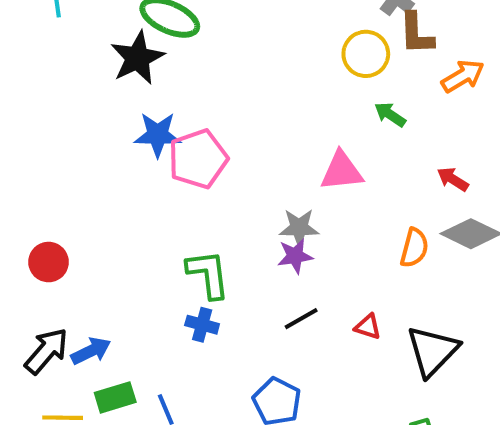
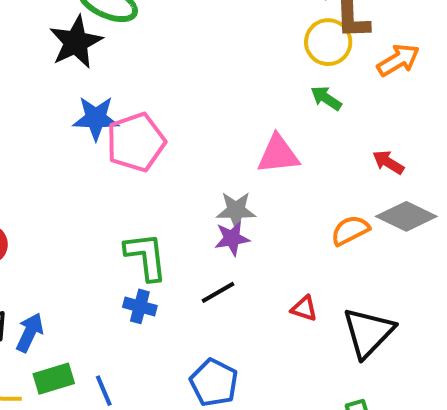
yellow circle: (366, 54) -> (328, 42), moved
orange semicircle: (414, 248) -> (350, 230), turned -132
black line: (301, 319) -> (218, 292), moved
blue arrow: (91, 351) -> (30, 333), turned -39

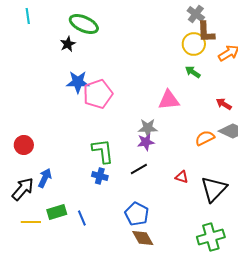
black star: (76, 42) -> (68, 44), size x0.6
blue arrow: (30, 333) -> (45, 178), moved

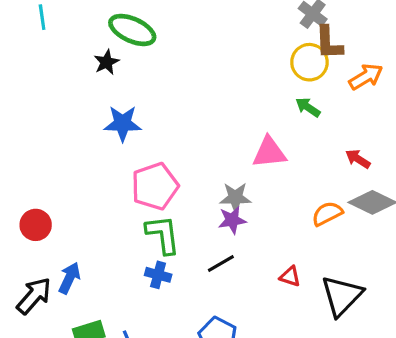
pink pentagon: (98, 94) -> (155, 186), moved

